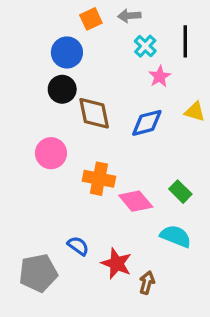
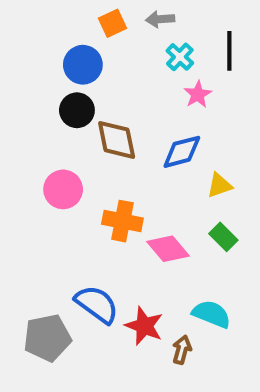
yellow triangle: (195, 112) -> (219, 185), moved, turned -35
cyan semicircle: (176, 236) -> (212, 314), moved
blue semicircle: (78, 246) -> (97, 304), size x1.6

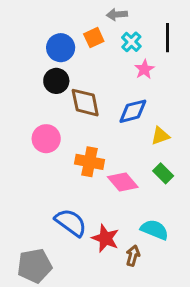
orange square: (113, 23) -> (94, 38), moved
gray pentagon: (47, 338) -> (35, 266), moved

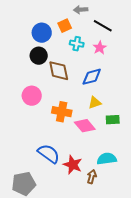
black line: (167, 38) -> (103, 26), moved, turned -60
cyan cross: (131, 42) -> (77, 44), moved, turned -32
yellow triangle: (160, 136) -> (95, 103), moved
green rectangle: (163, 173) -> (113, 120), turned -48
cyan semicircle: (154, 230) -> (107, 159), turned -30

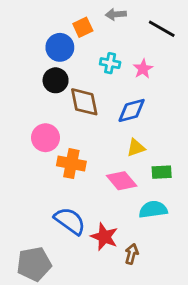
orange square: (65, 26) -> (83, 27), moved
black line: (103, 26) -> (162, 29), moved
orange cross: (62, 112) -> (71, 164), moved
cyan semicircle: (107, 159) -> (153, 209), moved

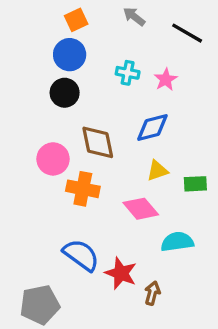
gray arrow: (116, 14) -> (134, 17), turned 42
orange square: (83, 27) -> (76, 20), moved
brown diamond: (84, 102) -> (98, 142), moved
green rectangle: (162, 172) -> (195, 184), moved

